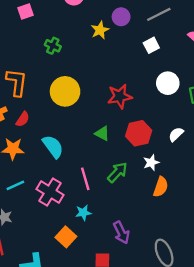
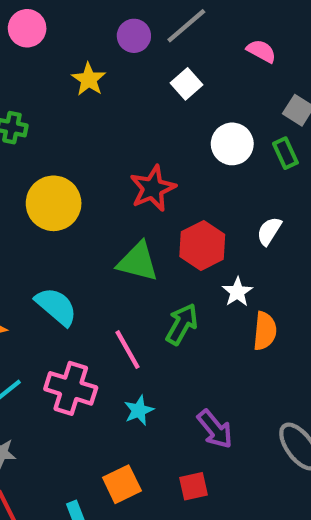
purple circle: (121, 17) -> (134, 36), moved
green triangle: (102, 133) -> (138, 262), size x1.5
orange square: (66, 237) -> (122, 484), moved, turned 36

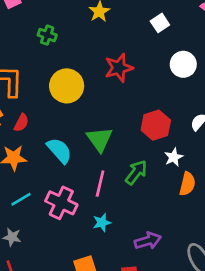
red star: (153, 188) -> (119, 68), moved
green triangle: (138, 262) -> (100, 139), moved, turned 32
pink line: (127, 350) -> (100, 184), turned 35
purple arrow: (215, 429) -> (148, 241), turned -75

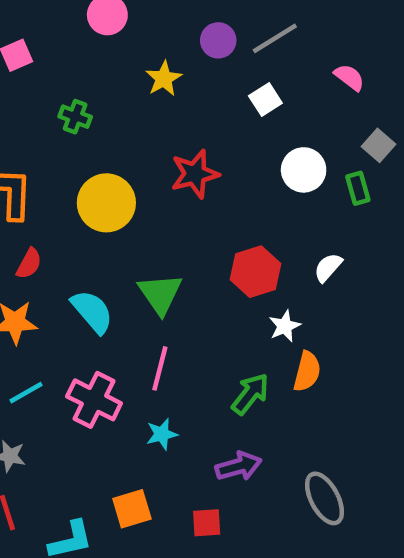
green arrow: (136, 172) -> (250, 394), moved

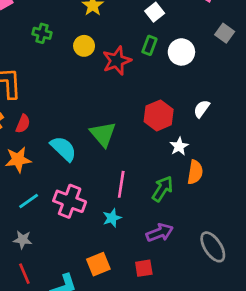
green rectangle: (358, 188) -> (149, 45), moved, turned 42
yellow circle: (106, 203) -> (84, 46), moved, size x0.6
pink line: (160, 368) -> (121, 184), moved

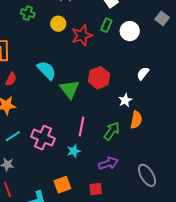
red hexagon: (159, 115) -> (99, 78), moved
cyan semicircle: (63, 149) -> (47, 70), moved

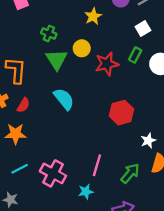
green triangle: (70, 89) -> (57, 60), moved

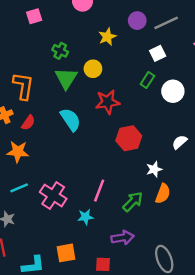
red star: (107, 64) -> (108, 102), moved

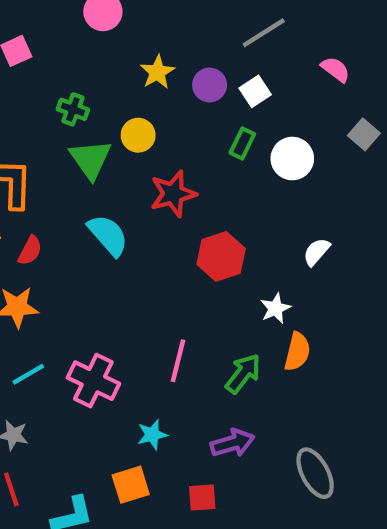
purple circle: (137, 21) -> (210, 85), moved
cyan star: (86, 217) -> (152, 435), moved

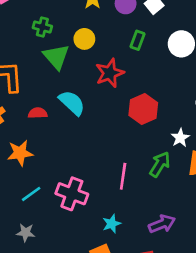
green rectangle: (242, 144) -> (138, 40), moved
red semicircle: (30, 251) -> (38, 113), moved, turned -114
green arrow: (243, 374) -> (160, 164), moved

